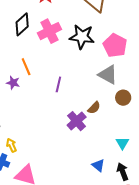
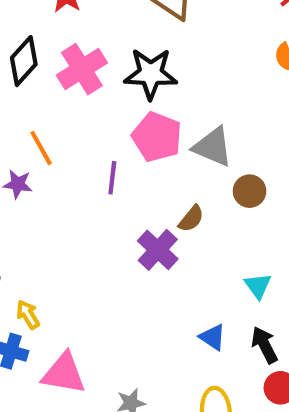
pink pentagon: (115, 45) -> (157, 137), moved

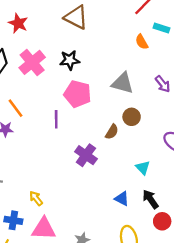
black star: (151, 74) -> (70, 60), size x0.7
gray triangle: (213, 147) -> (123, 83), moved
brown semicircle: (191, 219) -> (112, 132), moved
yellow arrow: (28, 315) -> (36, 198), moved

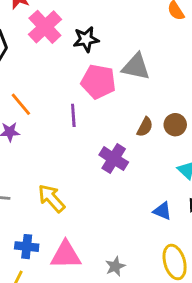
pink cross: (32, 62) -> (45, 27), moved
gray triangle: (123, 83) -> (136, 67), moved
brown circle: (132, 117) -> (175, 125), moved
yellow arrow: (36, 198) -> (51, 198), moved, size x1.5

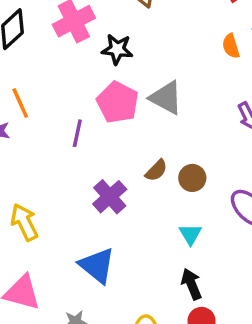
blue triangle: (162, 211) -> (97, 265), moved, size x1.6

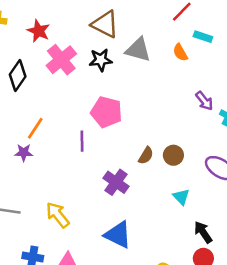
black star: (117, 49) -> (101, 60), moved
gray triangle: (166, 98) -> (138, 50), moved
orange line: (20, 103) -> (35, 128), turned 70
black arrow: (191, 284) -> (203, 232), moved

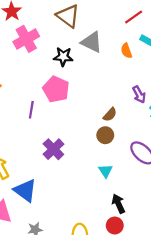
black star: (101, 60) -> (63, 57), moved
brown semicircle: (146, 156) -> (110, 115), moved
blue triangle: (118, 235) -> (25, 190), moved

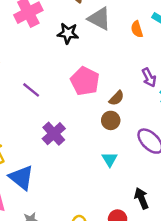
pink pentagon: (56, 89) -> (85, 81), moved
purple line: (31, 110) -> (31, 90), turned -63
black arrow: (118, 204) -> (141, 198), moved

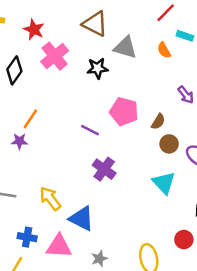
purple line: (31, 90) -> (90, 130), moved
brown circle: (111, 120) -> (169, 144), moved
cyan triangle: (110, 159) -> (164, 183), size x1.5

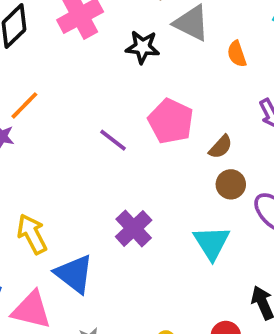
orange semicircle: (164, 50) -> (237, 54), moved
purple cross: (104, 169) -> (134, 228), moved

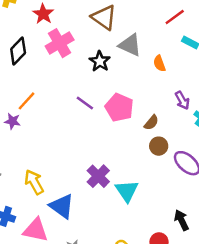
black star: (143, 47) -> (100, 61), turned 30
purple line: (113, 140) -> (85, 103), moved
cyan triangle: (212, 243) -> (127, 191), moved

